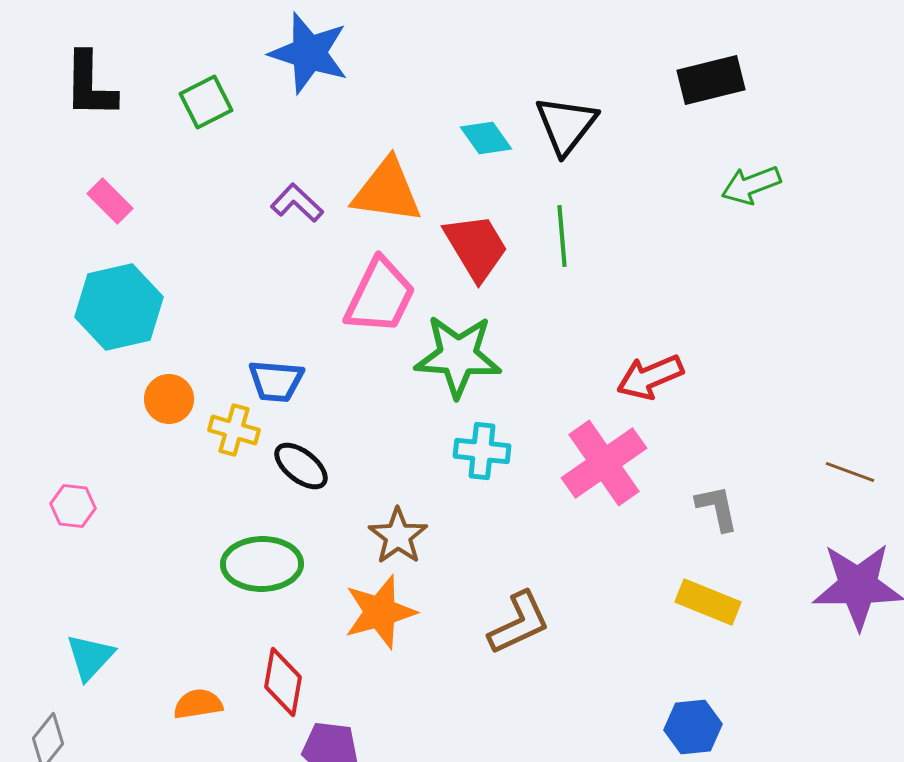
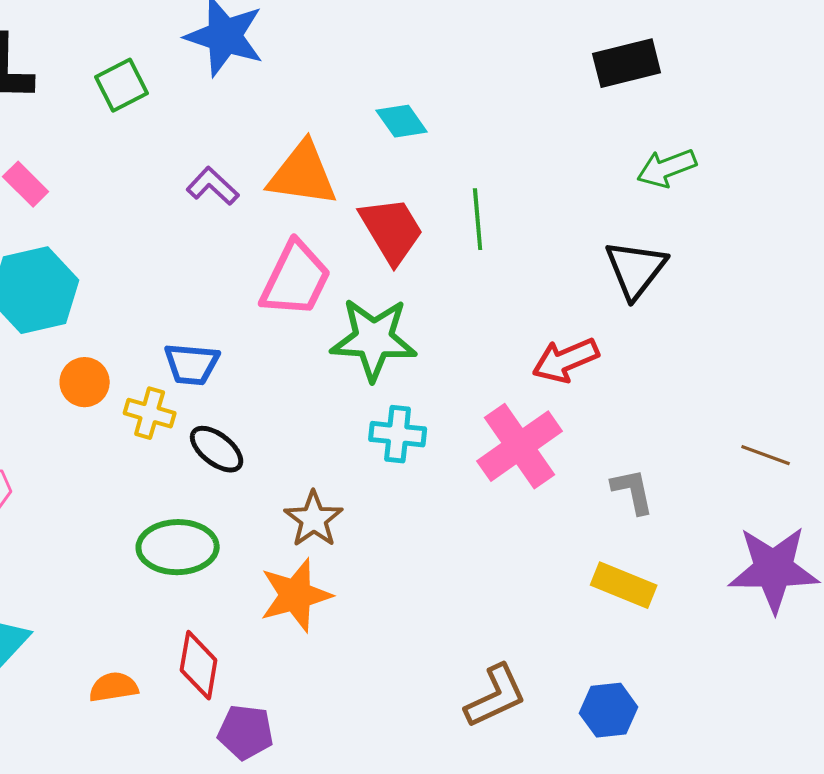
black triangle: (566, 125) -> (636, 269), moved
brown L-shape: (519, 623) -> (496, 696), moved

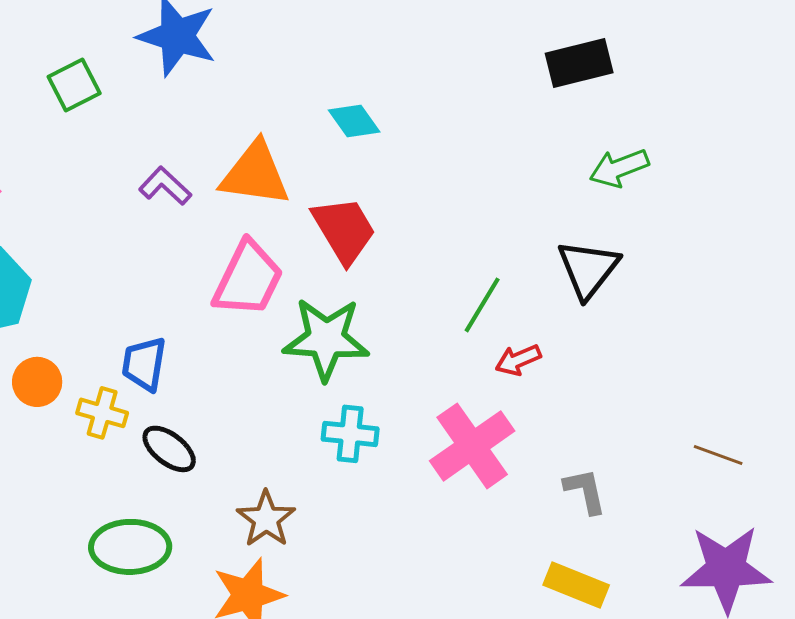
green line: (478, 219) -> (482, 305), moved, turned 36
red arrow: (566, 360) -> (518, 360), size x0.7
blue trapezoid: (192, 364) -> (144, 364), turned 94

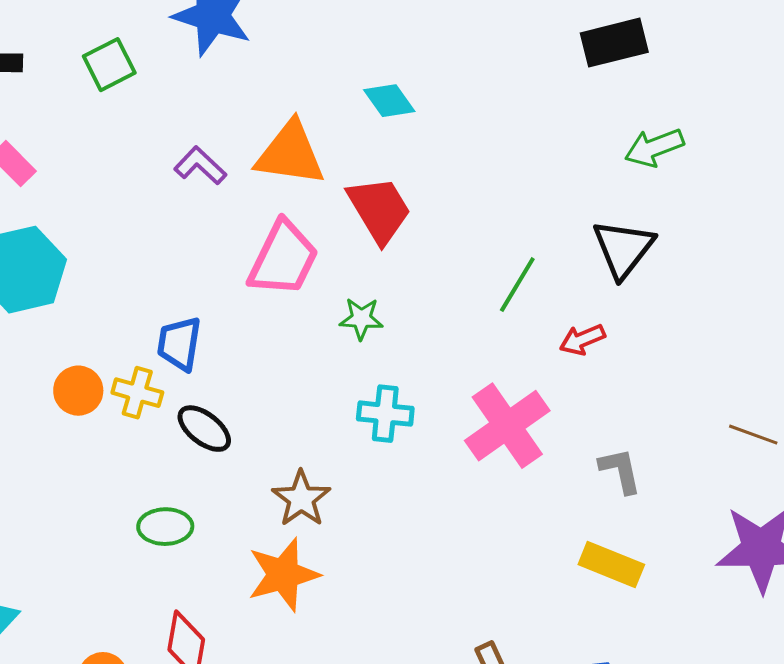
green star: (326, 339) -> (361, 319), size x0.5
red arrow: (518, 360) -> (582, 340), moved
orange circle: (37, 382) -> (78, 391), moved
green ellipse: (130, 547) -> (165, 527), size x0.7

